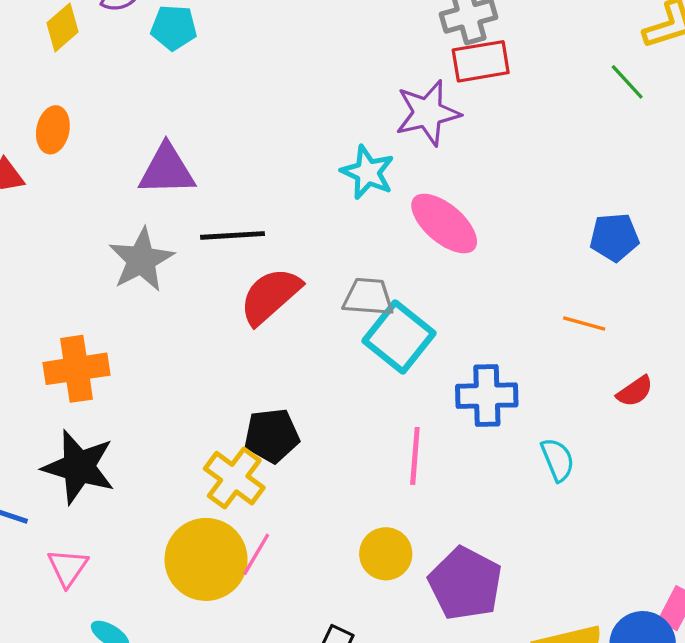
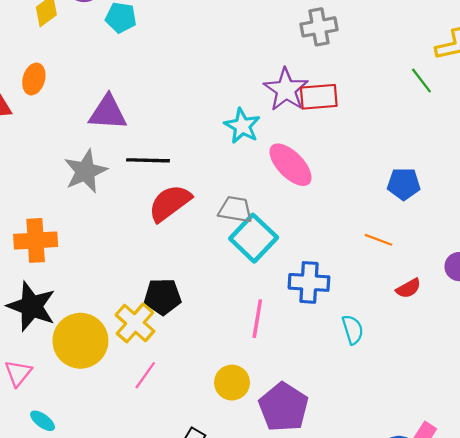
red rectangle: (481, 61) -> (319, 97), moved
purple star: (428, 113) -> (286, 90), turned -30
yellow circle: (206, 559) -> (80, 341), moved

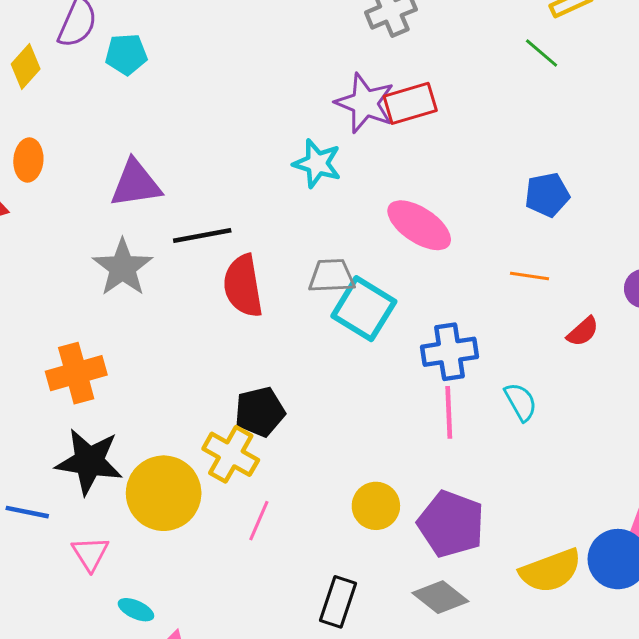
pink ellipse: (291, 165) -> (419, 225), moved
red semicircle: (170, 203) -> (243, 286), turned -51
pink line: (257, 319) -> (449, 412), moved

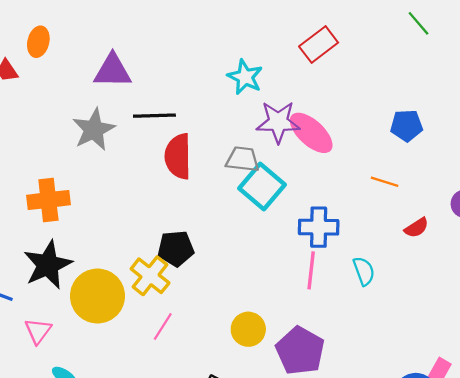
purple star: (365, 103) -> (278, 122), moved, turned -30
red rectangle: (410, 103) -> (319, 44), turned -30
black star: (89, 461) -> (48, 265), turned 30

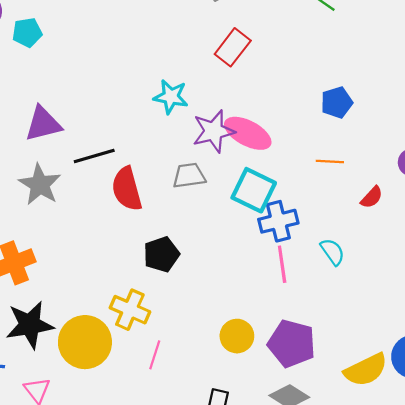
cyan square: (262, 186) -> (254, 190), moved
black pentagon: (176, 249) -> (161, 254), moved
black star: (48, 265) -> (30, 325), turned 30

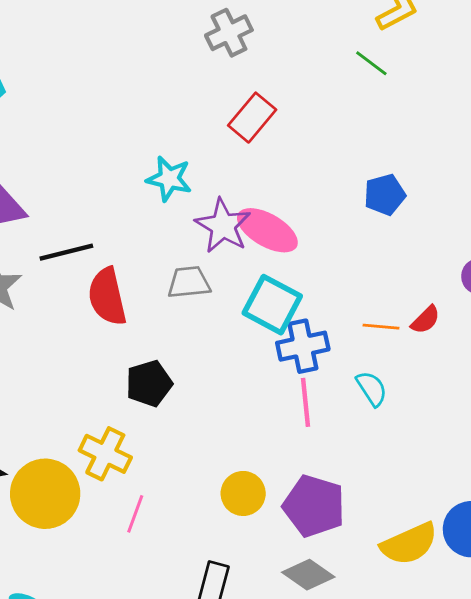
purple star: (214, 131) -> (223, 226), turned -30
orange line: (330, 162) -> (381, 327), moved

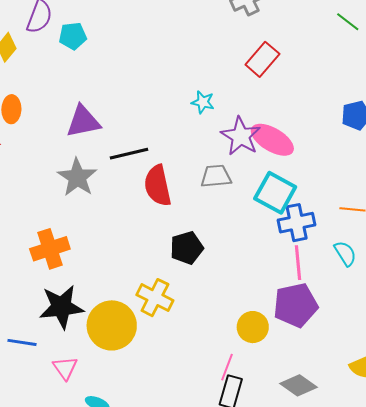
cyan star: (169, 179) -> (203, 102), size x0.7
purple pentagon: (314, 506) -> (296, 305), moved, turned -30
pink line: (135, 514) -> (227, 367), moved

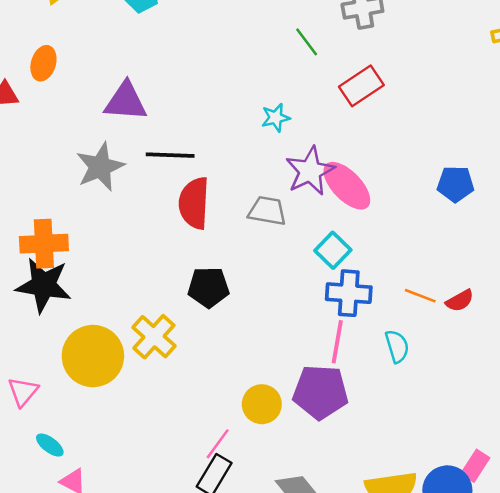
green line: (348, 22) -> (307, 42), moved
cyan star: (203, 102) -> (276, 118), turned 30
cyan square: (275, 193) -> (333, 250), size x0.7
black star: (61, 307) -> (44, 285), moved

